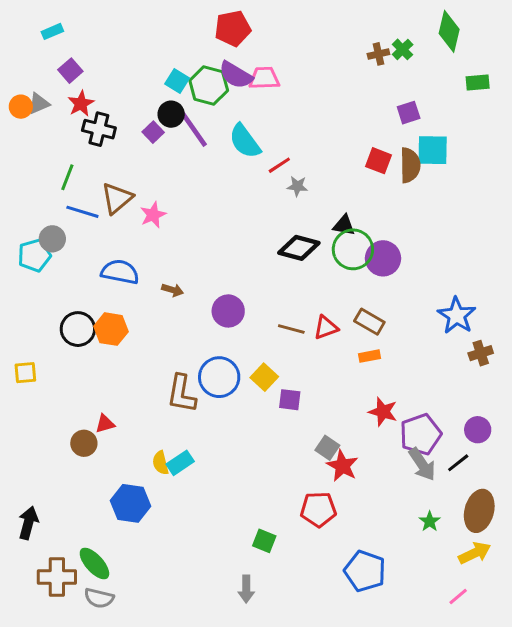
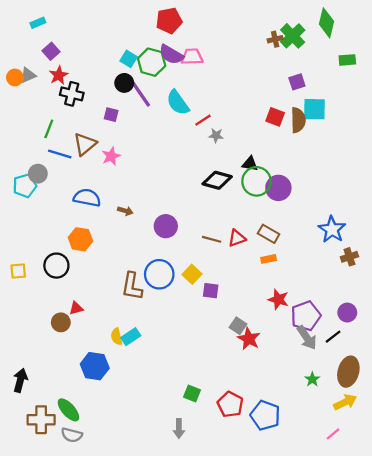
green cross: (403, 49) -> (293, 36), size x1.6
purple square: (153, 132) -> (111, 115), moved, turned -32
black circle: (78, 329) -> (56, 266), moved
red pentagon: (318, 509) -> (230, 404), moved, turned 30

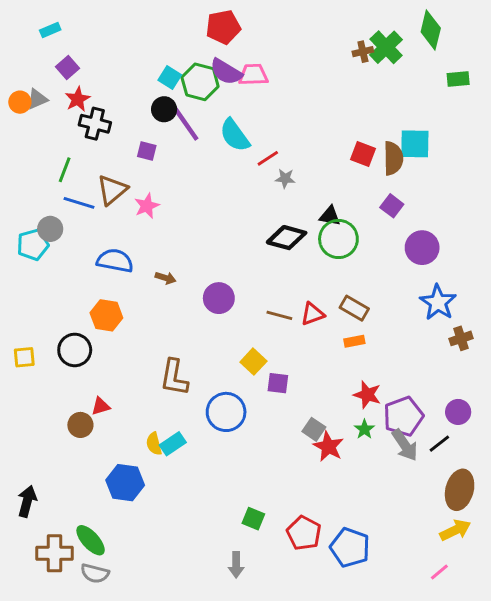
purple square: (297, 82) -> (392, 206), moved, turned -35
purple circle: (278, 188) -> (422, 248), moved
blue circle: (159, 274) -> (226, 412), moved
green star: (312, 379) -> (364, 429), moved

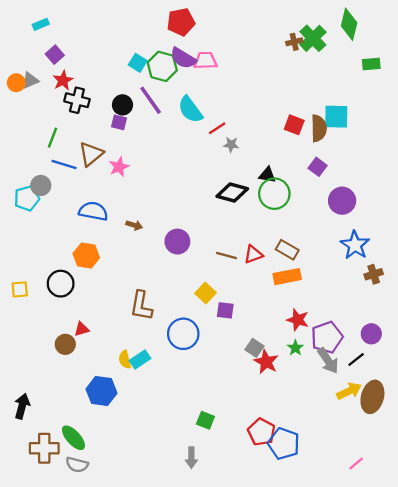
black circle: (164, 109) -> (123, 105), moved
orange rectangle: (354, 341) -> (287, 277), size x1.6
yellow arrow: (455, 530) -> (349, 391), moved
red pentagon: (304, 533) -> (261, 432), moved

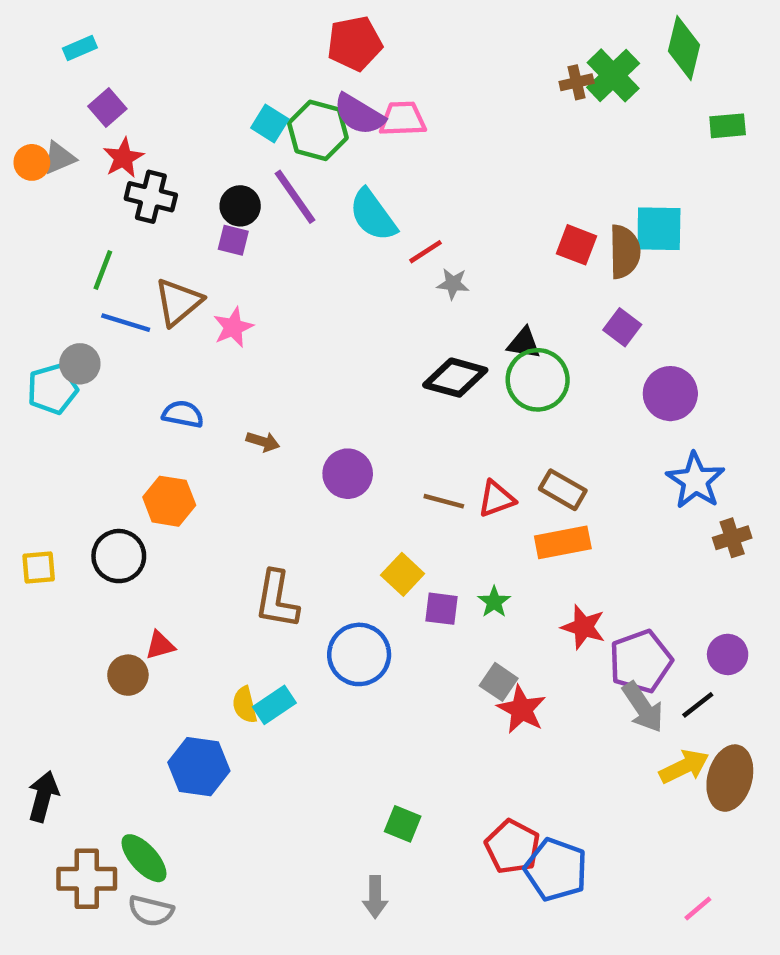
blue semicircle: (93, 211) -> (183, 414), size x0.7
green star: (295, 348) -> (494, 602), moved

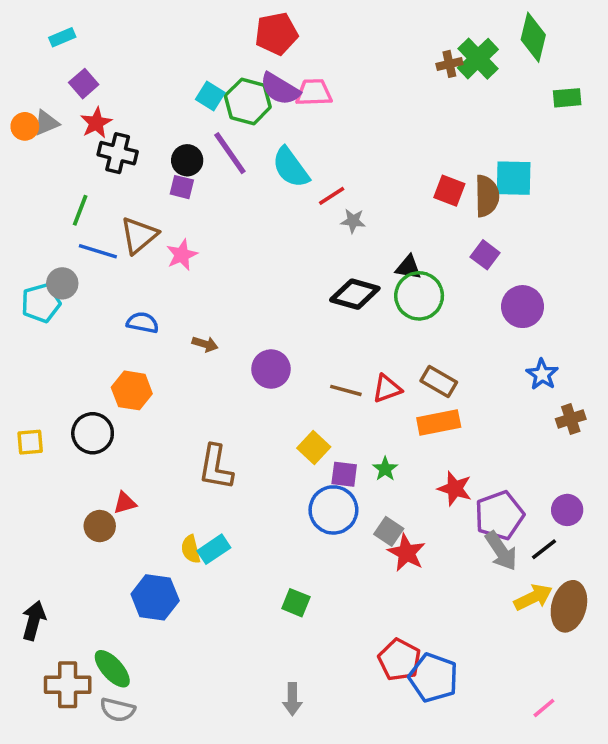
blue star: (696, 481) -> (542, 374), size x0.7
blue circle: (359, 654) -> (333, 510), moved
green square: (403, 824) -> (296, 603), moved

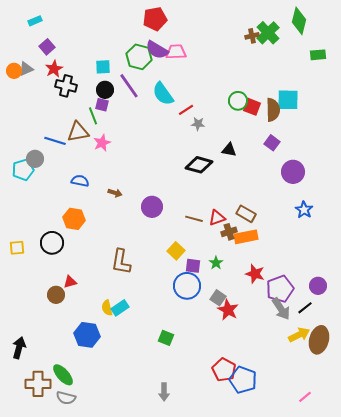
cyan square: (210, 96) -> (103, 67), moved, turned -35
green line: (80, 210) -> (93, 116), moved, turned -42
brown triangle: (139, 235) -> (78, 132), turned 30
green circle: (419, 296) -> (238, 101), moved, size x0.7
brown cross: (571, 419) -> (229, 232), moved

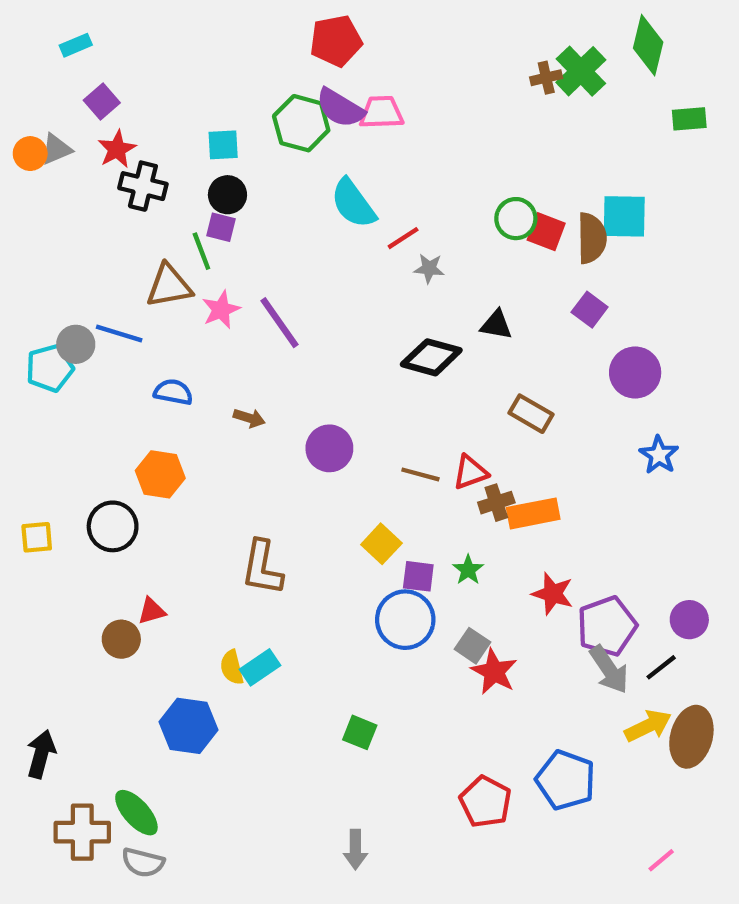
purple line: (129, 86) -> (280, 323), moved
blue line: (55, 141) -> (119, 333), moved
brown rectangle: (246, 214) -> (531, 414), moved
blue pentagon: (243, 380) -> (566, 780), moved

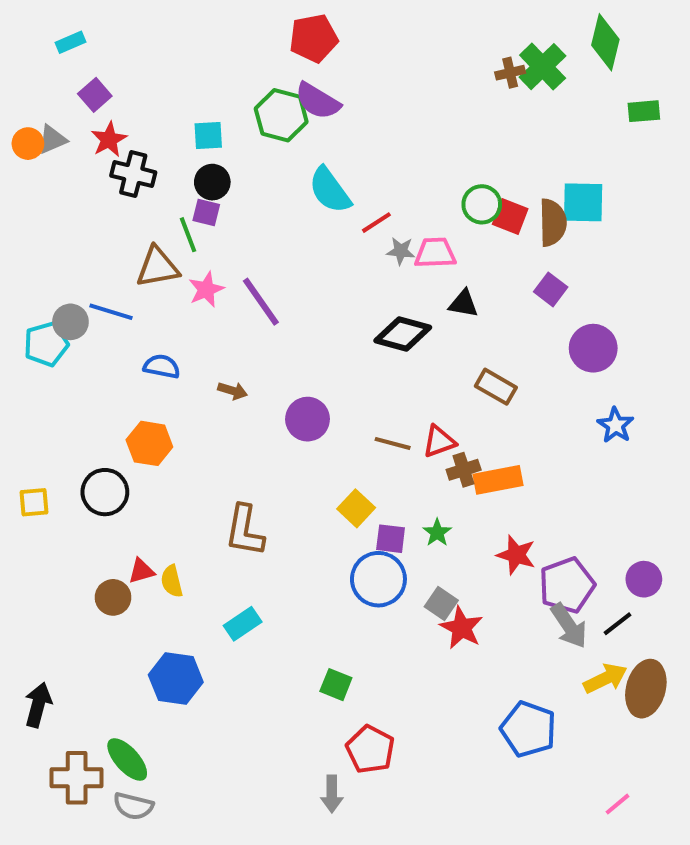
pink trapezoid: (381, 112) -> (435, 253), moved
yellow semicircle: (232, 667) -> (172, 581), moved
red pentagon: (485, 802) -> (370, 749), moved

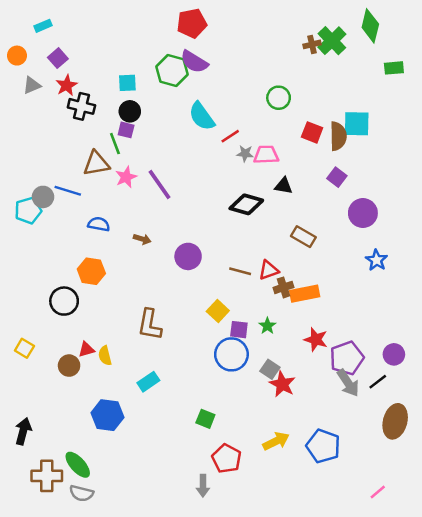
orange circle: (28, 144) -> (17, 56), moved
green circle: (482, 204) -> (279, 98), moved
yellow square: (34, 502) -> (24, 348), moved, turned 36
yellow arrow: (605, 678) -> (276, 441), moved

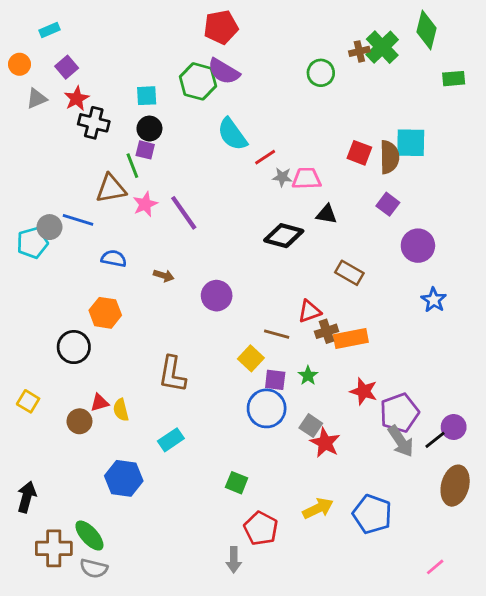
green circle: (279, 98) -> (321, 73), moved
brown line: (240, 271) -> (277, 334), moved
purple circle: (394, 354) -> (454, 427), moved

